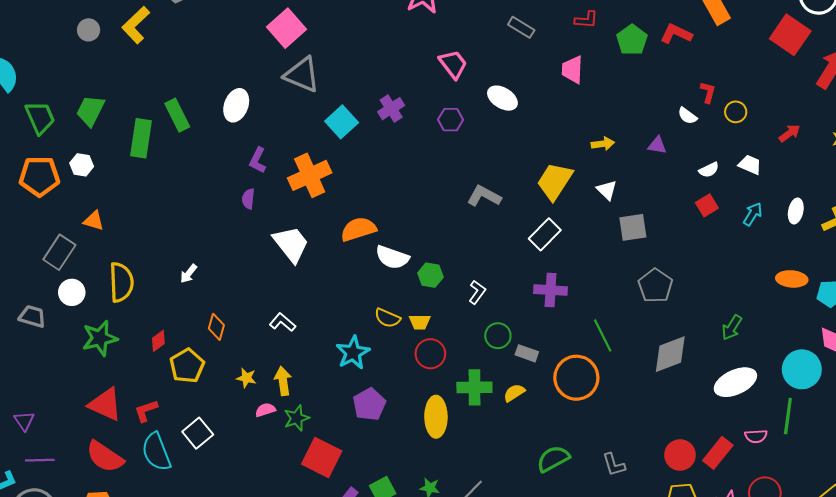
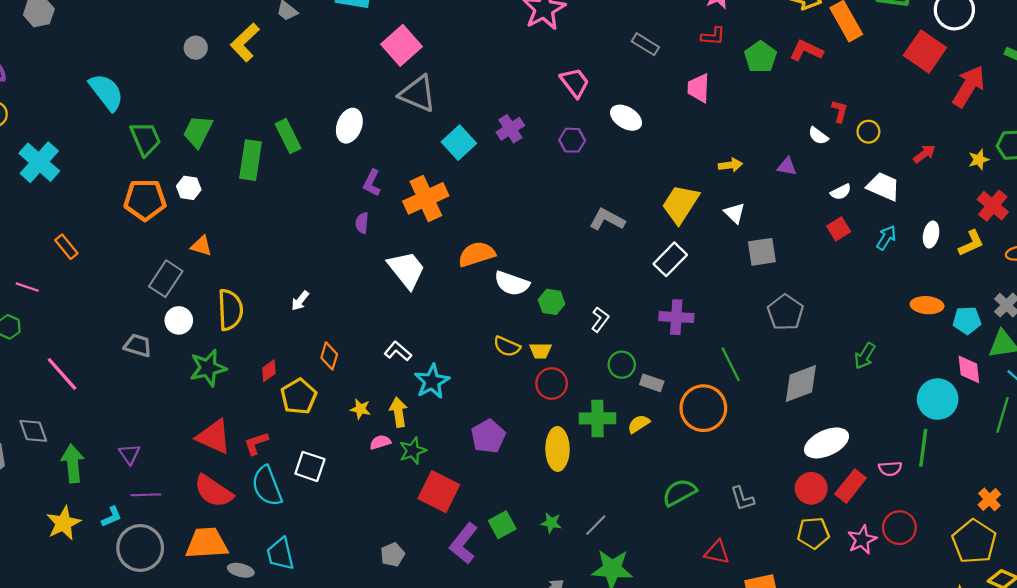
white trapezoid: (750, 165) -> (883, 186), size x1.4
cyan star: (353, 353) -> (432, 381), moved
white ellipse: (735, 382) -> (827, 443), moved
white square: (198, 433) -> (310, 466), turned -32

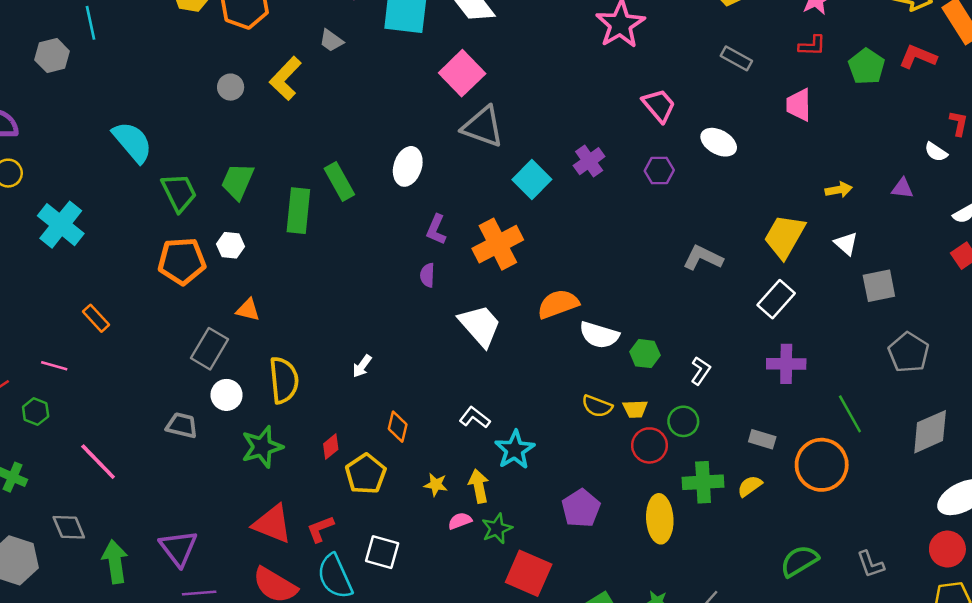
green circle: (622, 365) -> (683, 421), moved
purple triangle: (130, 454) -> (178, 548), size x1.6

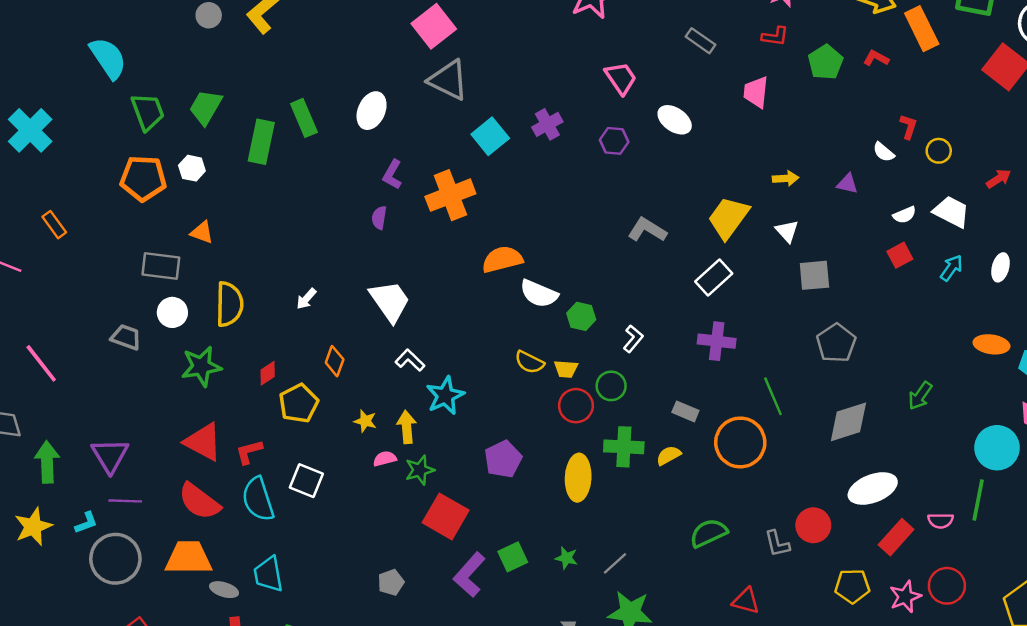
red L-shape: (918, 57) -> (876, 58), size x0.7
white trapezoid: (480, 325) -> (390, 301), moved
gray rectangle: (210, 349) -> (161, 266), turned 60
red circle: (947, 549) -> (813, 525), moved

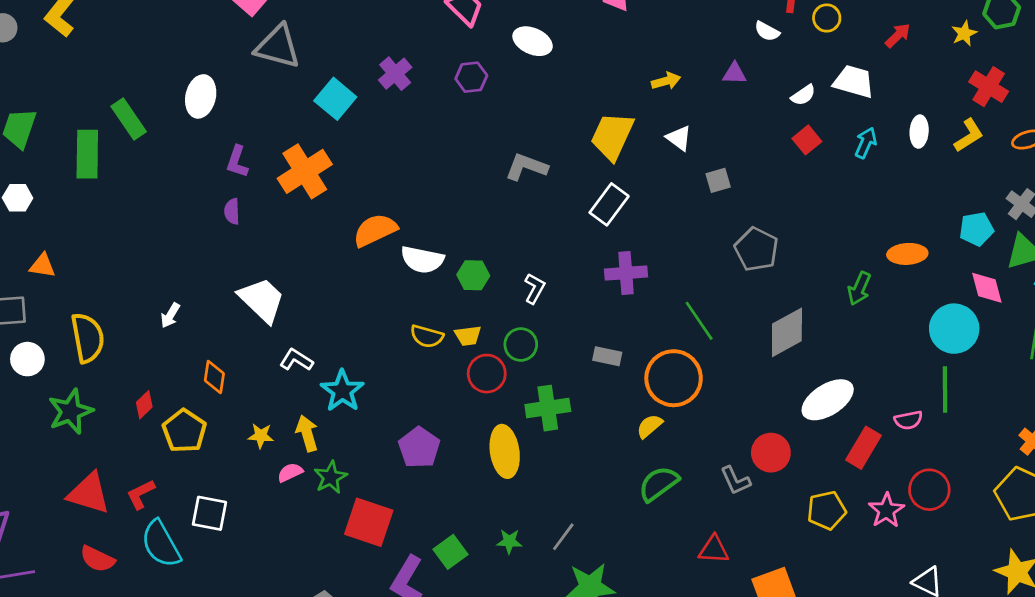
gray square: (814, 275) -> (718, 180), size x0.7
orange ellipse: (992, 344) -> (907, 254), moved
yellow semicircle: (669, 455) -> (650, 426), moved
red semicircle: (199, 501) -> (97, 559), size x0.7

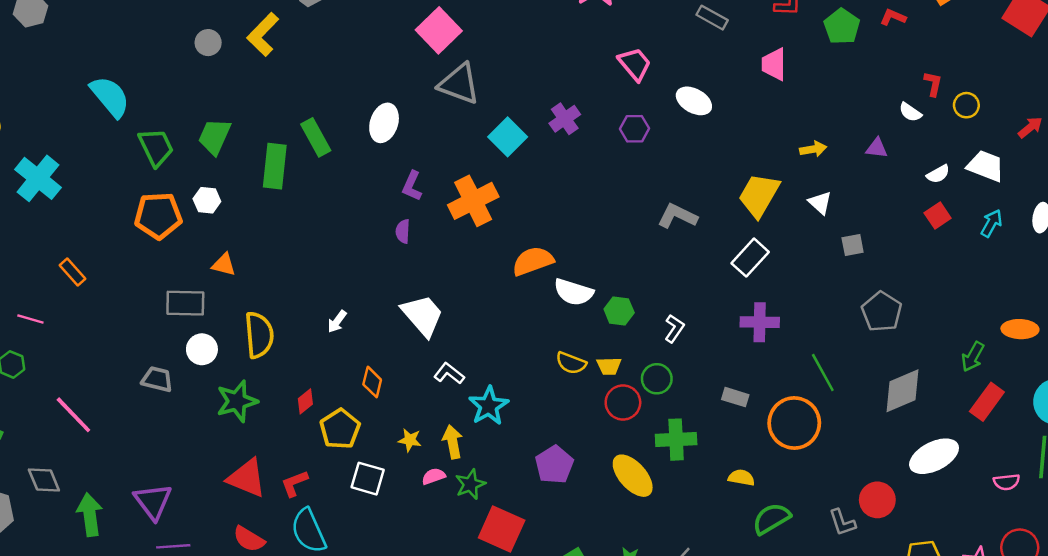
yellow semicircle: (650, 426) -> (741, 478), moved, turned 45
red rectangle: (864, 448) -> (987, 402), moved
yellow ellipse: (505, 451) -> (633, 476), turned -39
white square: (209, 513) -> (368, 479), moved

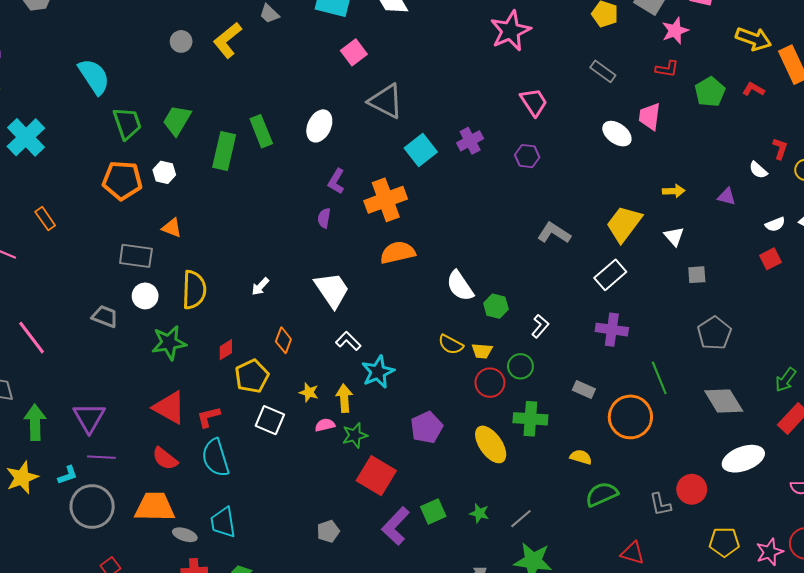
pink square: (439, 30) -> (354, 52), moved, size x0.7
white ellipse: (694, 101) -> (617, 134), moved
orange semicircle: (533, 261) -> (398, 253), moved
white semicircle: (574, 292) -> (460, 286), turned 32
gray diamond: (902, 391) -> (724, 401), turned 75

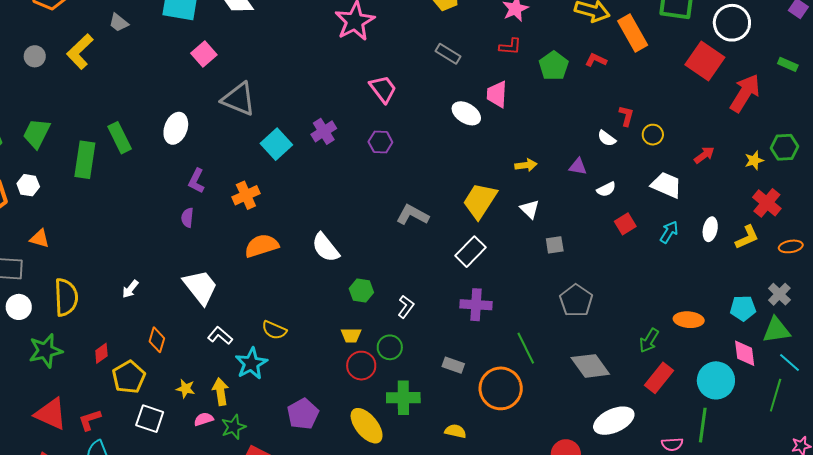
orange cross: (386, 200) -> (246, 195), size x0.7
white semicircle: (775, 224) -> (606, 189), moved
white semicircle: (460, 286) -> (326, 247), moved
yellow semicircle: (451, 345) -> (274, 330), moved

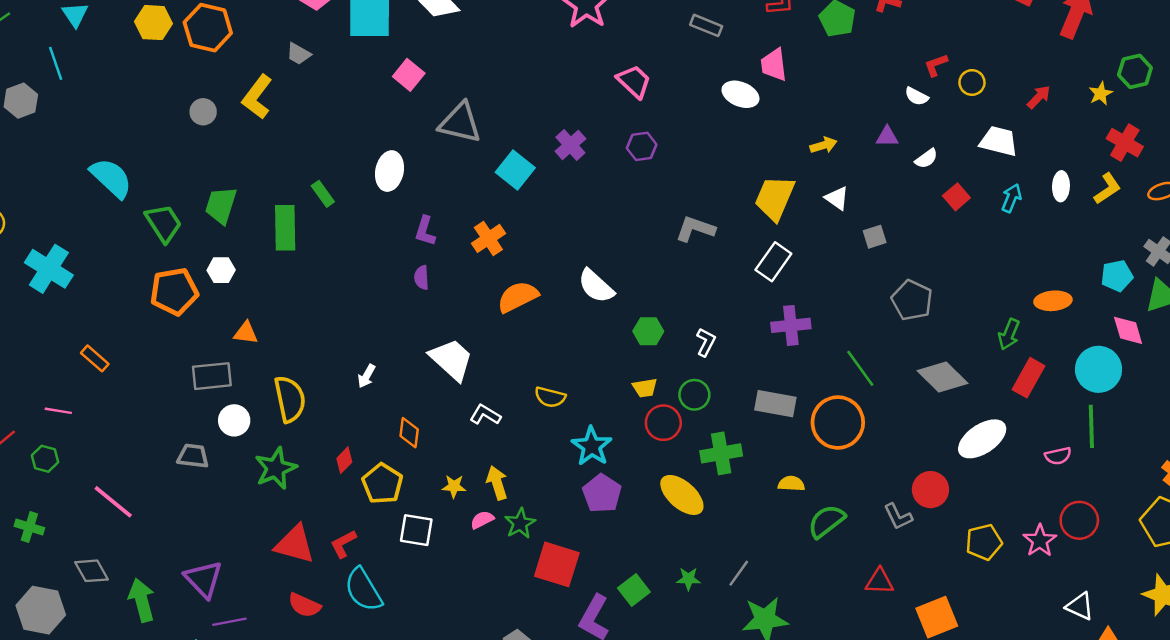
red L-shape: (626, 116) -> (936, 65), turned -115
green rectangle: (120, 138) -> (323, 194), size x0.7
cyan star: (251, 363) -> (592, 446), moved
gray rectangle: (453, 365) -> (775, 404), size x1.5

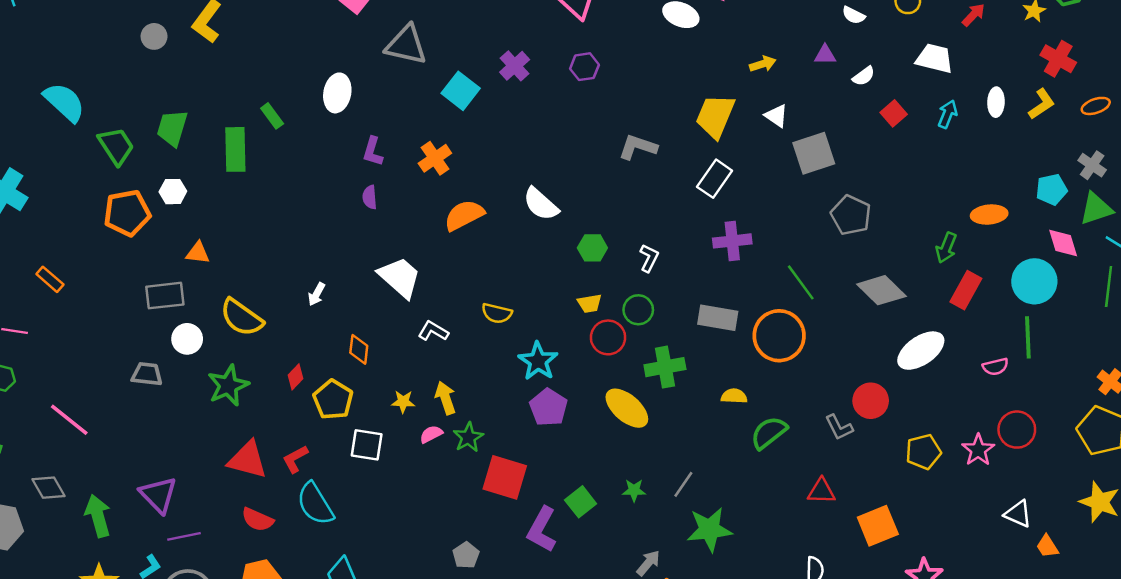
gray square: (875, 237) -> (814, 153), size x1.8
yellow semicircle: (290, 399) -> (242, 317), turned 138

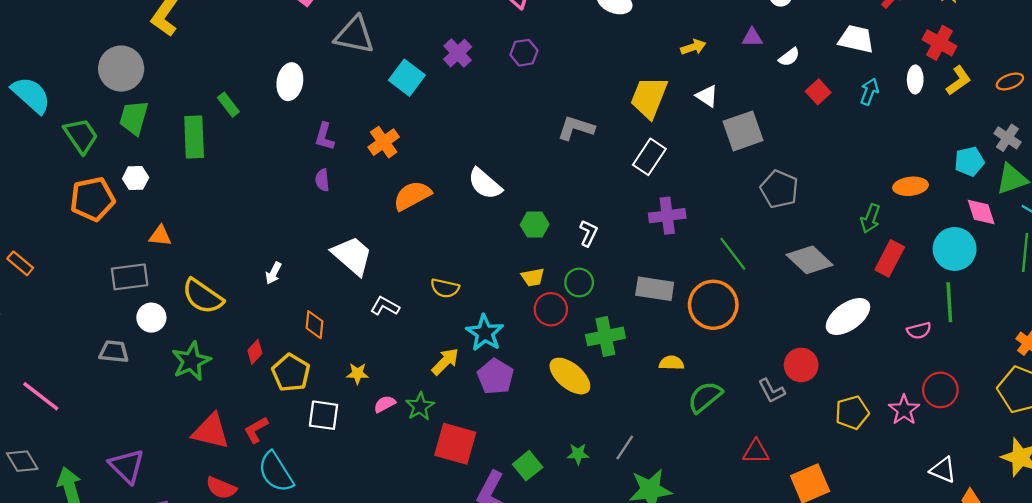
gray circle: (154, 36) -> (121, 69), moved, size x1.8
red cross: (1058, 59) -> (939, 43), moved
yellow arrow: (445, 398) -> (445, 361), moved, turned 64

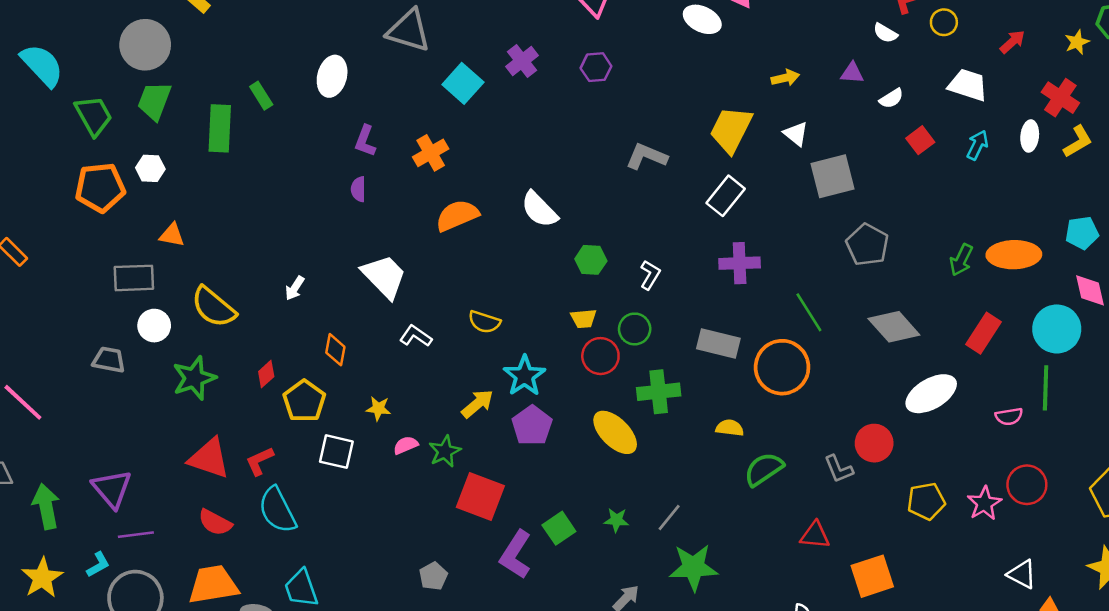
orange ellipse: (911, 186) -> (1014, 255), size x1.4
green arrow: (870, 218) -> (961, 260), moved

